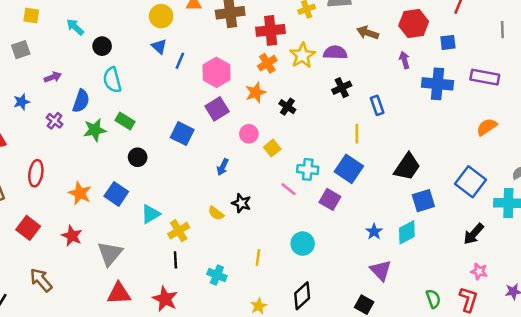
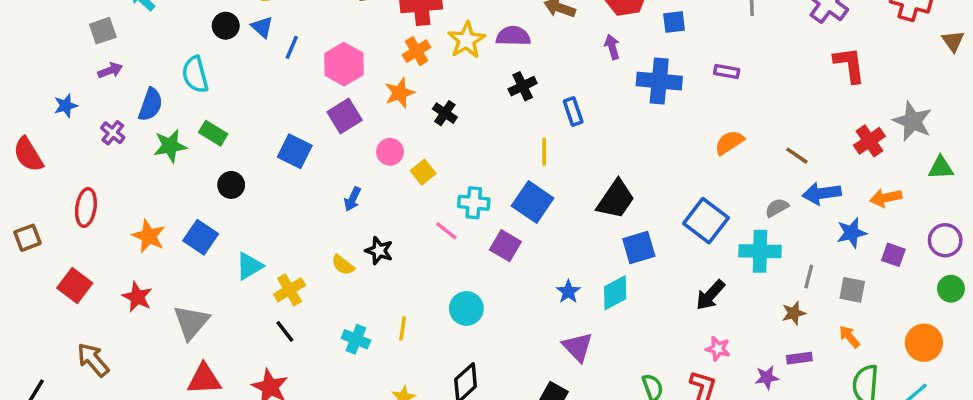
black circle: (102, 46) -> (226, 26), moved
gray square: (21, 50) -> (103, 31), moved
purple rectangle: (485, 77) -> (727, 72), size x0.6
black line: (175, 260) -> (285, 331), turned -35
cyan cross: (217, 275) -> (356, 339), moved

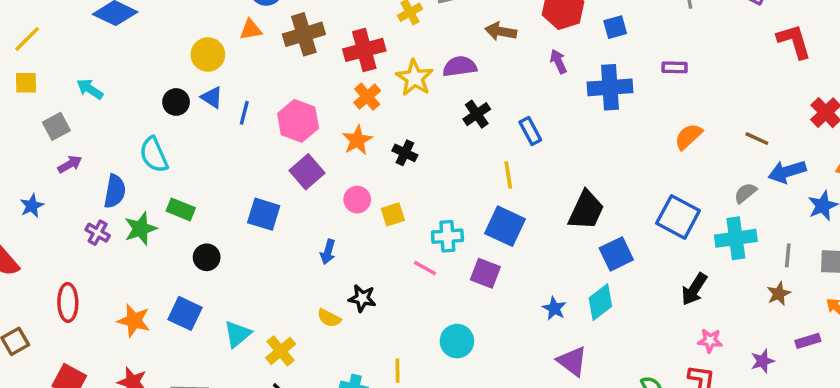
purple cross: (113, 133) -> (98, 233), moved
yellow square: (423, 172) -> (393, 214), turned 30
purple rectangle: (799, 358) -> (808, 341), moved

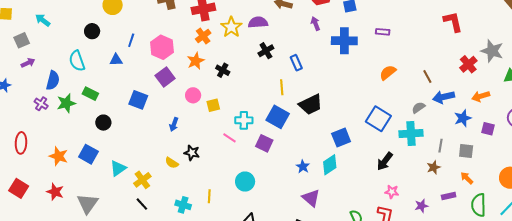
blue triangle: (212, 97) -> (116, 60), moved, turned -40
brown line: (757, 139) -> (427, 77), turned 32
black trapezoid: (586, 210) -> (311, 104), moved, turned 35

